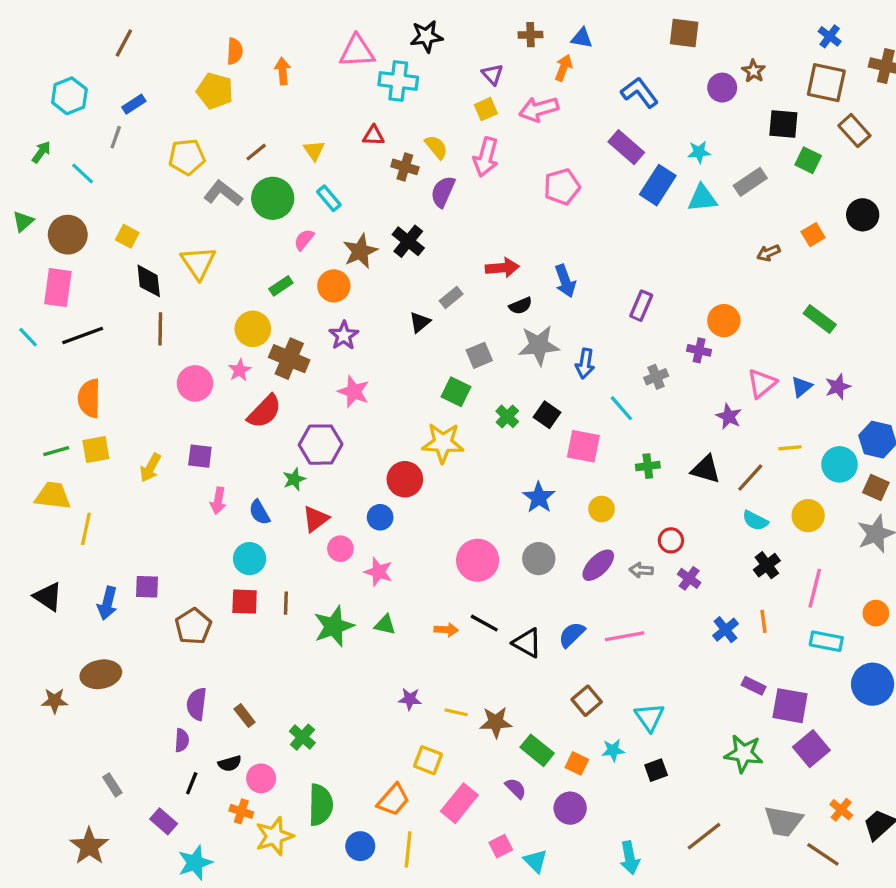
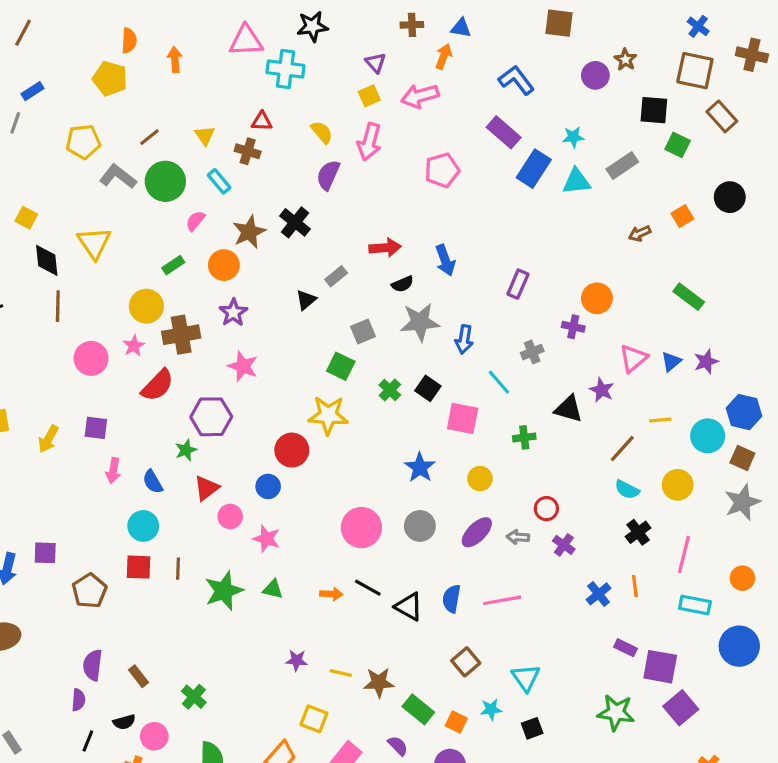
brown cross: (405, 167) -> (248, 151), moved
brown cross: (289, 359) -> (181, 335), turned -33
black triangle: (706, 469) -> (569, 409), moved
blue semicircle: (572, 635) -> (452, 599), turned -36

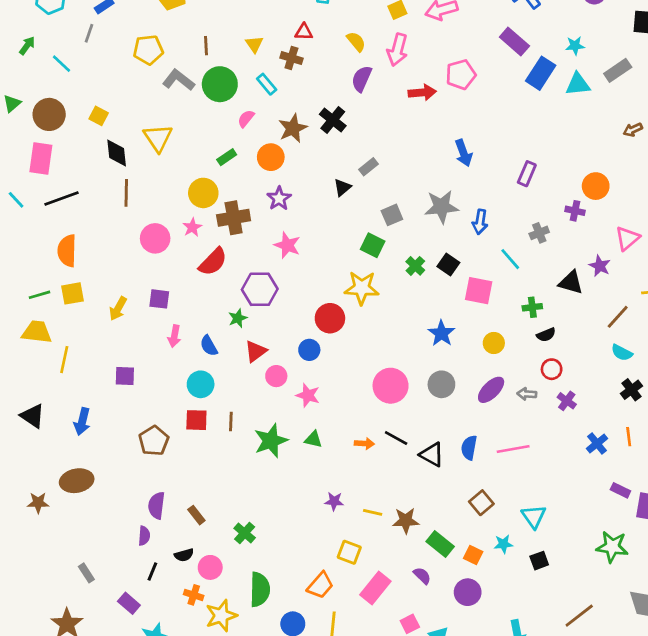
brown line: (150, 137) -> (206, 46), turned -54
red arrow: (385, 248) -> (422, 92), moved
black semicircle: (403, 284) -> (546, 335), moved
purple square: (45, 553) -> (125, 376), moved

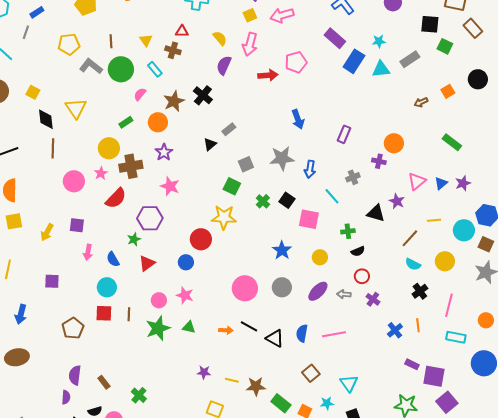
pink circle: (276, 376) -> (159, 300), moved

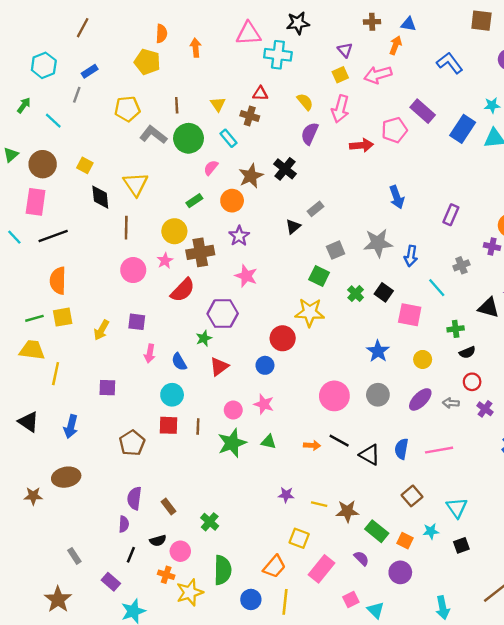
purple rectangle: (335, 38) -> (423, 111), moved
brown line: (53, 148) -> (126, 228), moved

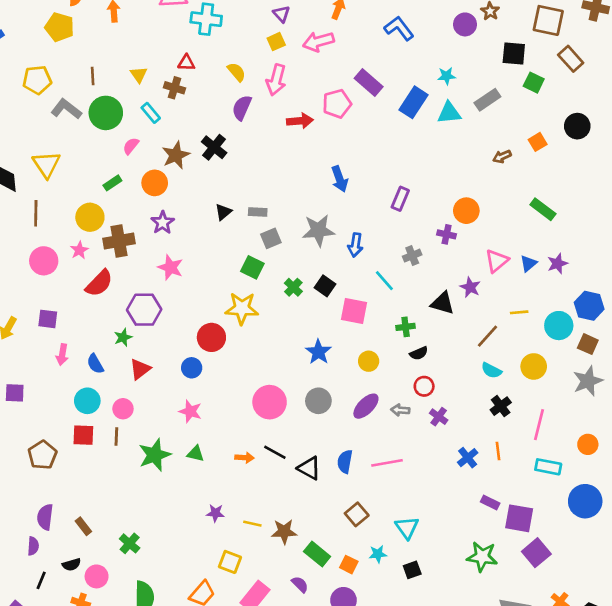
gray rectangle: (316, 209) -> (258, 212), moved, turned 42
pink circle: (233, 410) -> (123, 409), moved

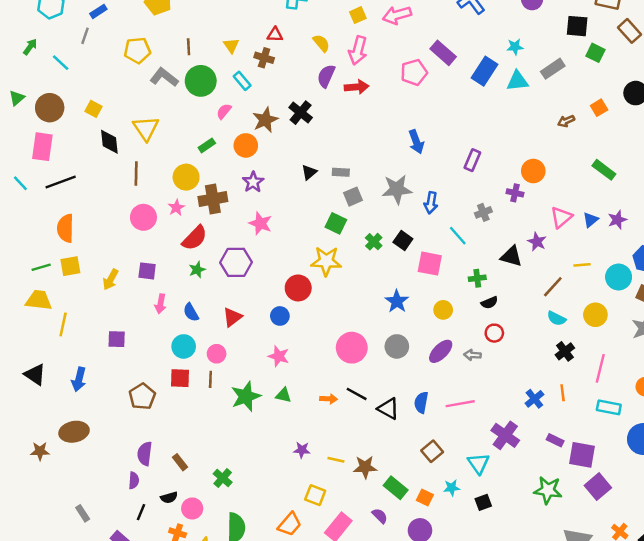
red arrow: (300, 121) -> (357, 87), moved
green star: (123, 337) -> (197, 270), moved
purple cross: (439, 417) -> (505, 435), moved, size x1.6

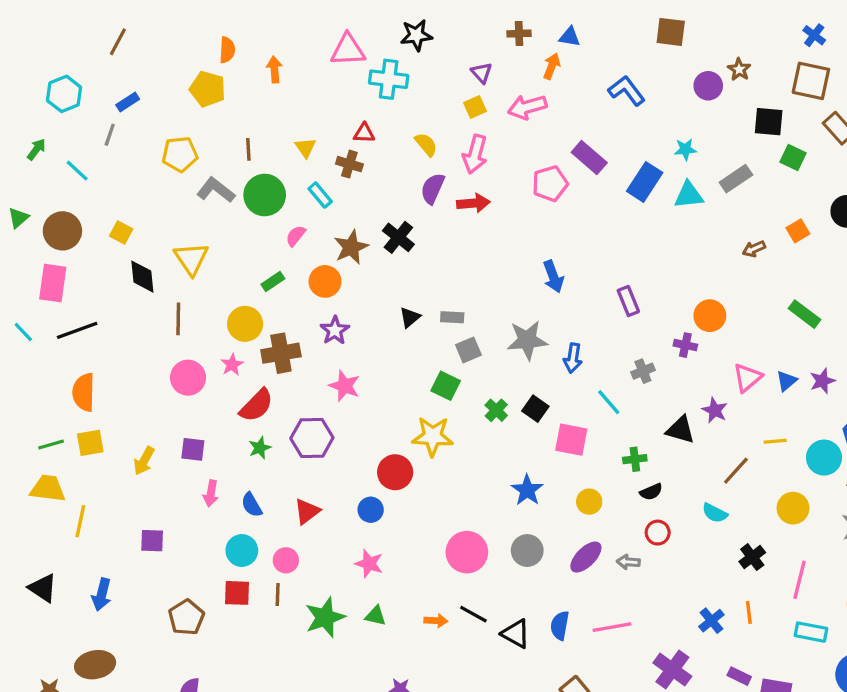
purple rectangle: (472, 160) -> (628, 301), turned -45
cyan semicircle: (556, 318) -> (715, 513), moved

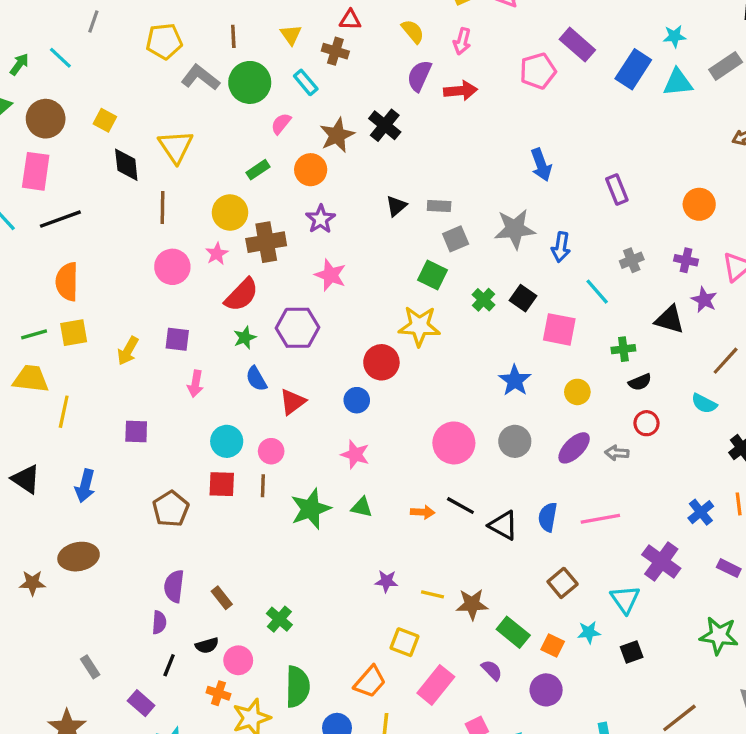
green arrow: (36, 149) -> (19, 64), moved
pink arrow: (475, 154) -> (462, 41), size x0.7
purple cross: (685, 345) -> (686, 260), moved
blue semicircle: (252, 505) -> (256, 379), moved

